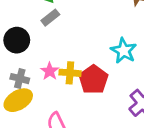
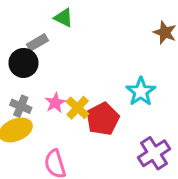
gray rectangle: (50, 18) -> (38, 42), moved
yellow cross: (70, 73) -> (78, 108), turned 30

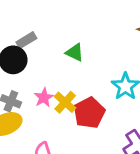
green triangle: (64, 18) -> (75, 52), moved

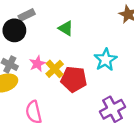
red pentagon: (89, 113) -> (74, 79), turned 30

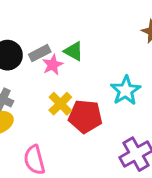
gray rectangle: (27, 15) -> (40, 53), moved
pink star: (37, 64) -> (53, 65), moved

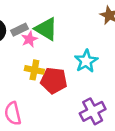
green triangle: (74, 51) -> (46, 29), size x1.5
yellow cross: (60, 104) -> (34, 70), turned -36

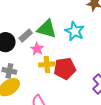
pink star: (29, 39) -> (37, 49), moved
cyan star: (86, 61) -> (75, 31), moved

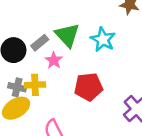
green triangle: (47, 29) -> (67, 35), turned 30
yellow cross: (47, 64) -> (35, 85), moved

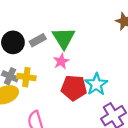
cyan star: (103, 39) -> (96, 84), moved
pink star: (54, 60) -> (61, 61), moved

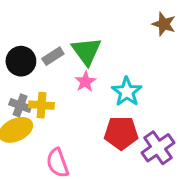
cyan star: (96, 84) -> (127, 92), moved
red pentagon: (74, 88) -> (121, 133), moved

